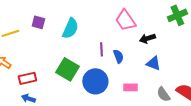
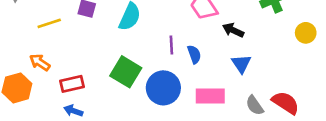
black arrow: (147, 38) -> (233, 30), turned 42
blue triangle: (153, 63) -> (241, 64), turned 35
pink rectangle: (130, 87) -> (210, 96), size x1.5

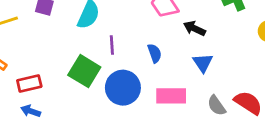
purple line: (171, 45) -> (112, 45), moved

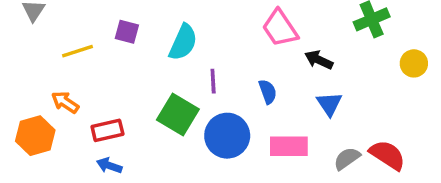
gray semicircle: (217, 106) -> (347, 159), turned 90

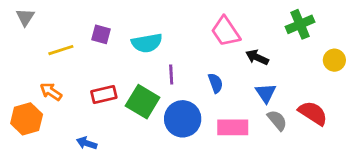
cyan semicircle: (183, 42) -> (147, 43), turned 56
red rectangle: (107, 130) -> (104, 94), moved
red semicircle: (387, 155) -> (313, 113), moved
gray semicircle: (347, 159) -> (277, 120), moved, turned 85

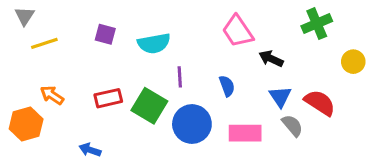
yellow line: (61, 50) -> (44, 43), moved
red semicircle: (313, 113) -> (320, 103), moved

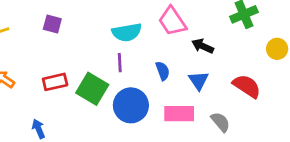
cyan semicircle: (154, 43) -> (127, 32), moved
blue triangle: (280, 97) -> (198, 81), moved
gray semicircle: (292, 126) -> (221, 122), moved
blue arrow: (90, 150) -> (38, 129), turned 48

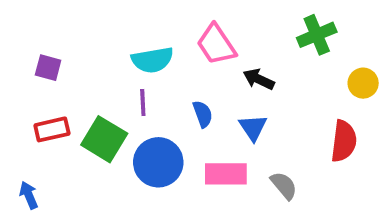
purple square: (52, 24) -> (48, 68), moved
red semicircle: (247, 86) -> (344, 141), moved, turned 64

